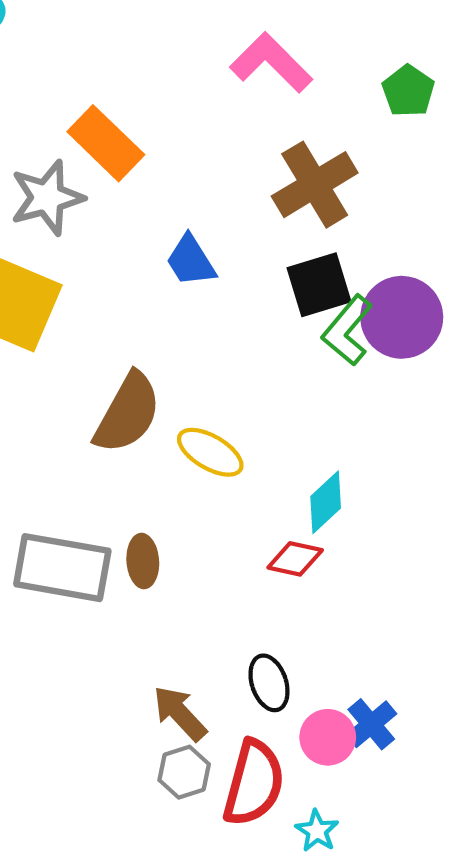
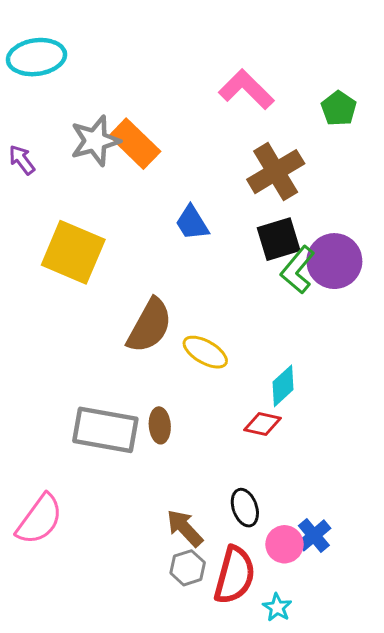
gray star: (47, 198) -> (95, 141), moved

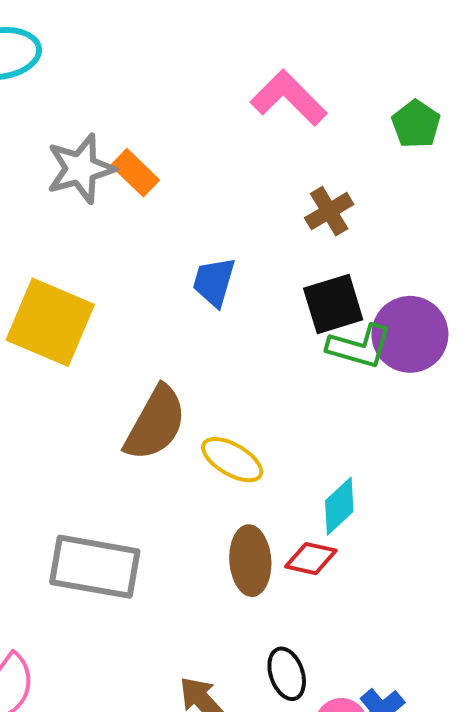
orange rectangle: (135, 144) -> (135, 173), size x0.7
brown cross: (276, 172) -> (329, 211), size x0.6
blue trapezoid: (192, 223) -> (214, 282), turned 48
green L-shape: (298, 270) -> (359, 346), turned -114
brown ellipse: (160, 425) -> (250, 561), moved, size x1.4

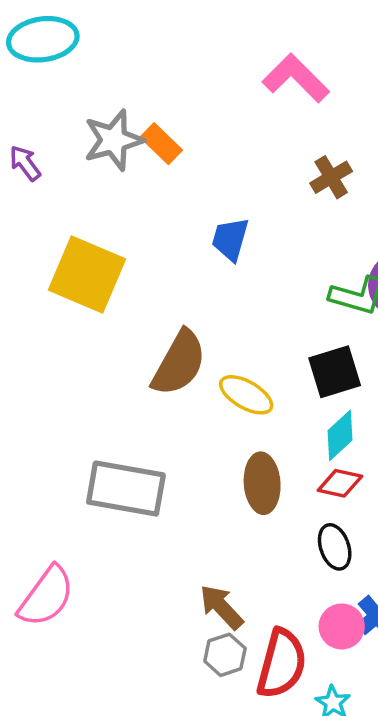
black square: (333, 304) -> (335, 372), moved
red diamond: (311, 559) -> (340, 483), moved
black ellipse: (287, 674) -> (335, 547), moved

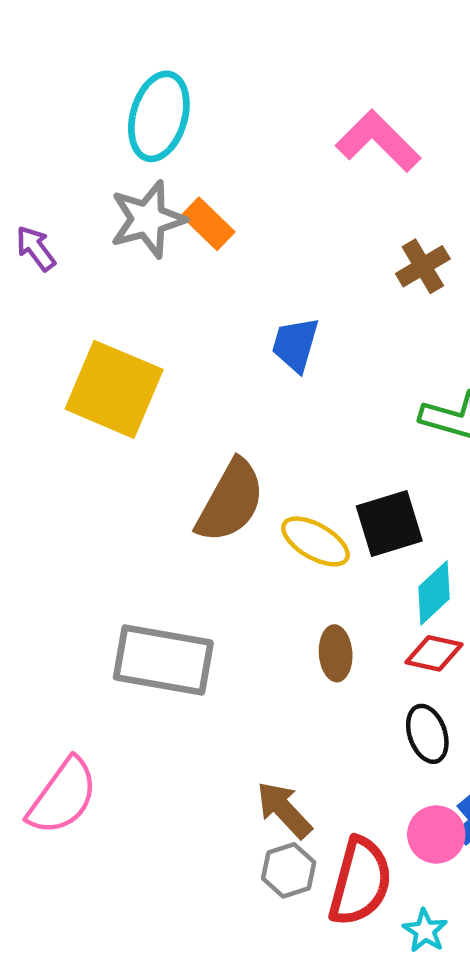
cyan ellipse: (43, 39) -> (159, 116), moved, turned -66
black square: (335, 372) -> (389, 524), moved
brown ellipse: (262, 483) -> (336, 653), size x0.7

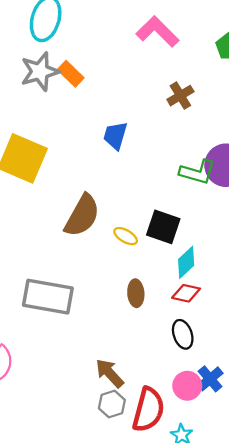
black square: (389, 524) -> (163, 227), turned 36
yellow ellipse: (315, 541) -> (126, 236), size x0.7

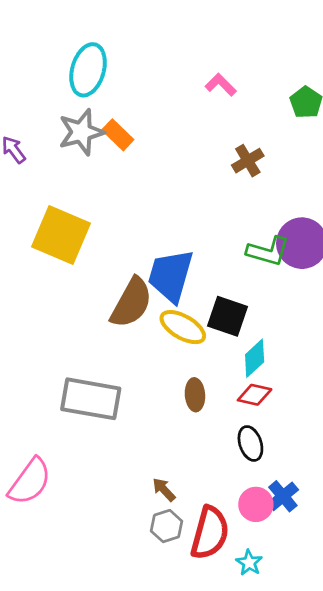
pink L-shape: (158, 32) -> (221, 85), size x0.6
blue trapezoid: (115, 136) -> (171, 276), moved, size x1.6
yellow ellipse: (126, 236) -> (183, 327), size x1.6
brown arrow: (110, 373) -> (164, 490), size x0.7

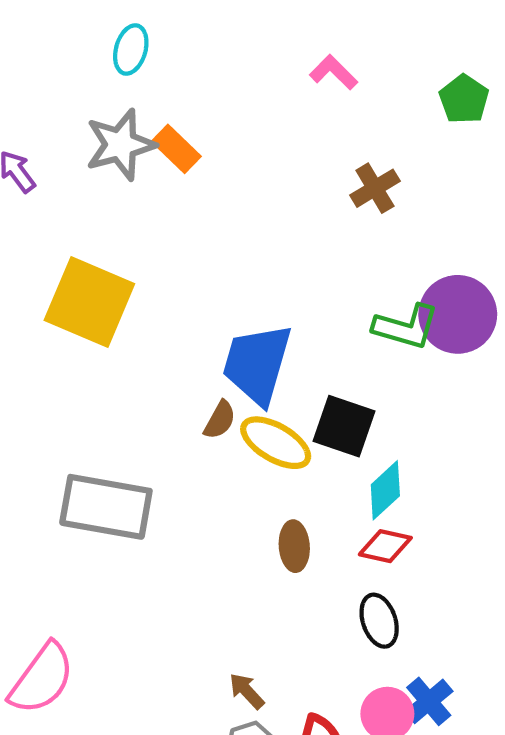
cyan ellipse: (88, 70) -> (131, 50), size x0.6
brown semicircle: (131, 303) -> (220, 420), moved, size x0.5
gray rectangle: (91, 399) -> (106, 507), moved

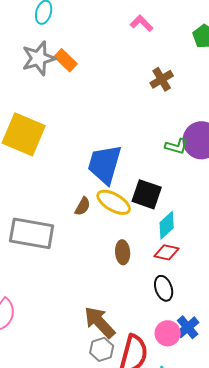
green L-shape: (406, 327) -> (177, 146), size x0.7
brown semicircle: (220, 420) -> (83, 206), moved
brown arrow: (247, 691) -> (100, 322), size x1.8

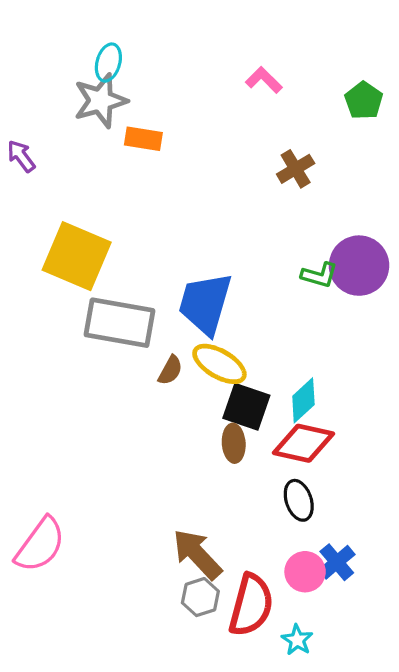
gray star: (39, 58) -> (100, 101), moved
orange rectangle: (66, 60) -> (143, 139), turned -35
black square: (147, 194) -> (246, 407), moved
gray rectangle: (32, 233) -> (119, 323), moved
red diamond: (167, 252) -> (303, 443), size x1.5

